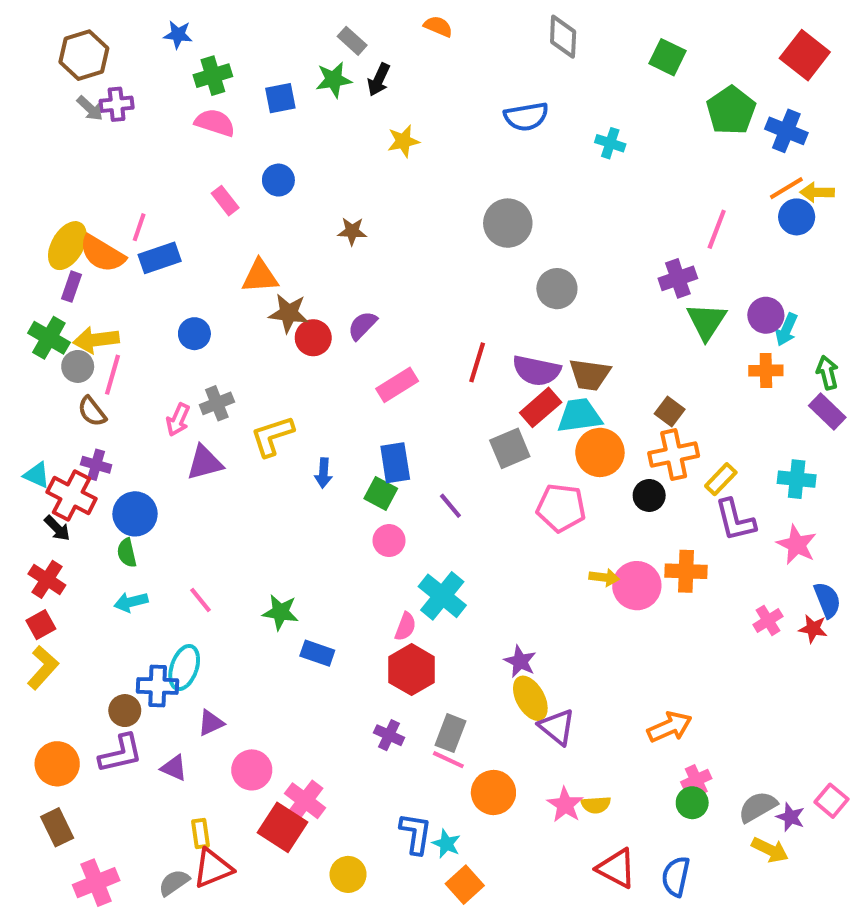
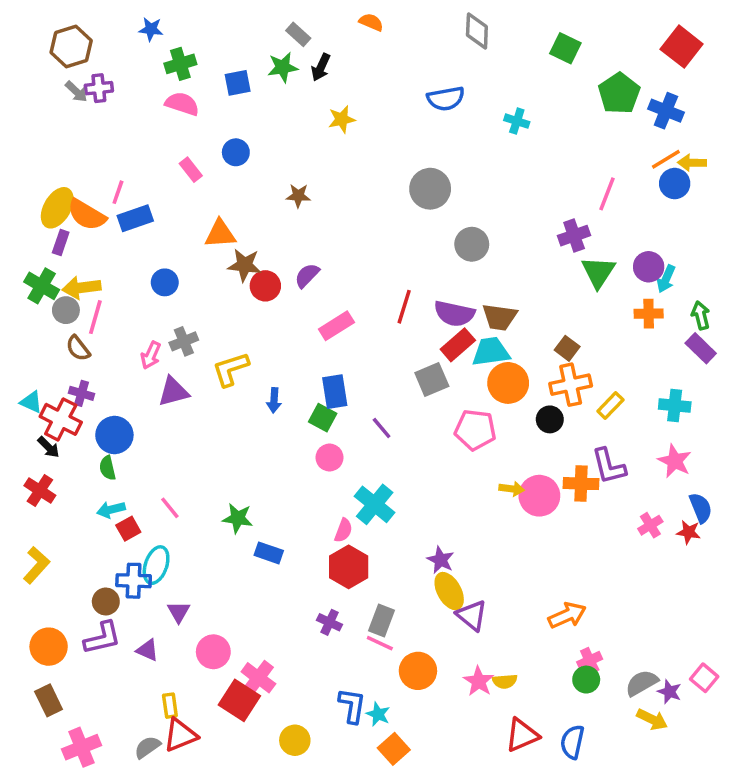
purple L-shape: (735, 520) -> (609, 466), moved
red square: (41, 625) -> (128, 529), moved
purple triangle: (211, 723) -> (179, 612), turned -35
red triangle: (616, 868) -> (522, 735), turned -51

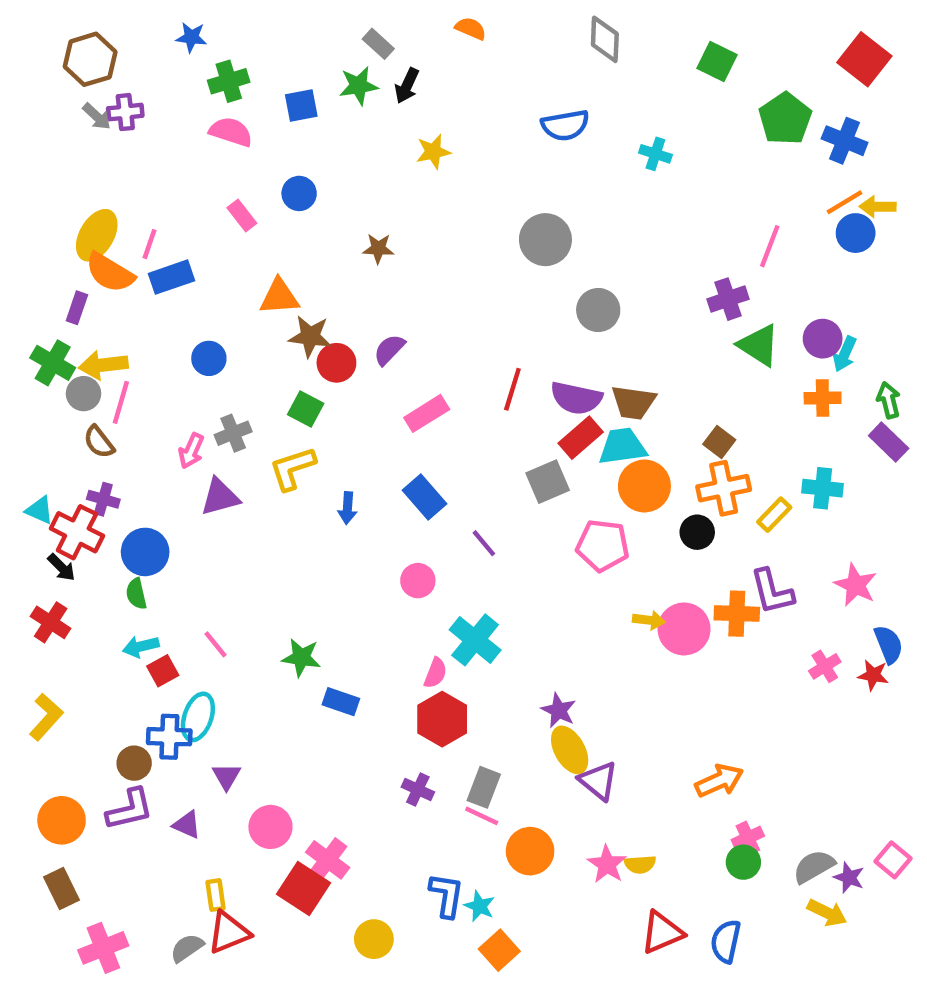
yellow ellipse: (57, 208) -> (97, 235), moved
green triangle: (598, 272) -> (759, 345), turned -30
blue rectangle: (335, 392) -> (424, 497), turned -32
cyan cross: (675, 406) -> (823, 488), moved
green square: (323, 418) -> (306, 409), moved

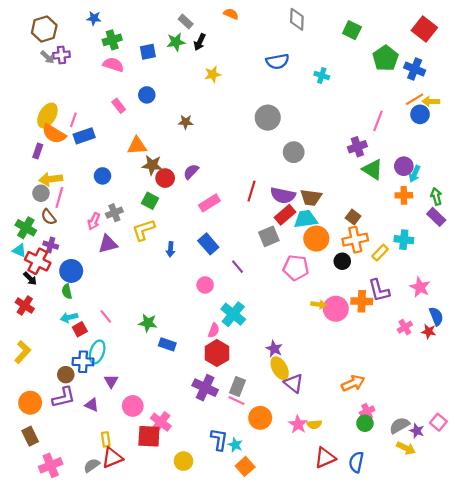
green cross: (53, 363) -> (26, 228), moved
purple cross: (418, 790) -> (205, 388), size x1.6
red square: (303, 889) -> (149, 436), turned -30

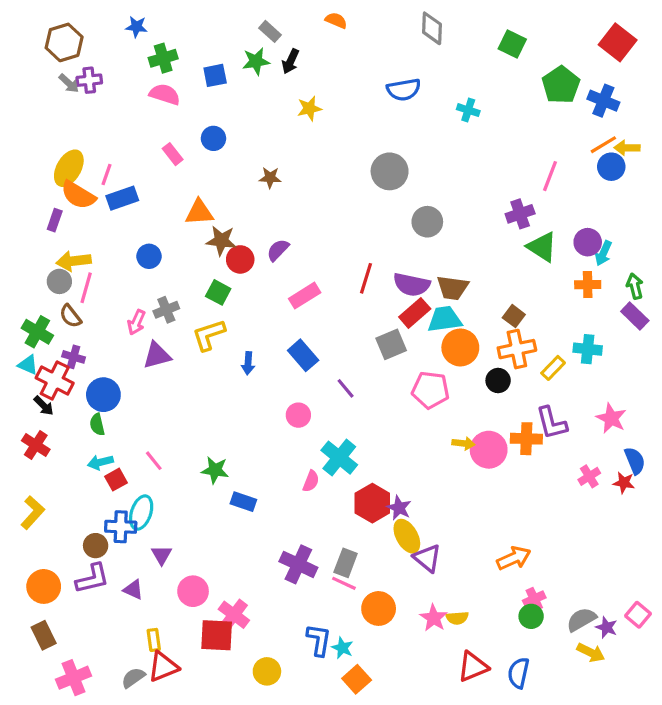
red hexagon: (217, 353) -> (372, 503), moved

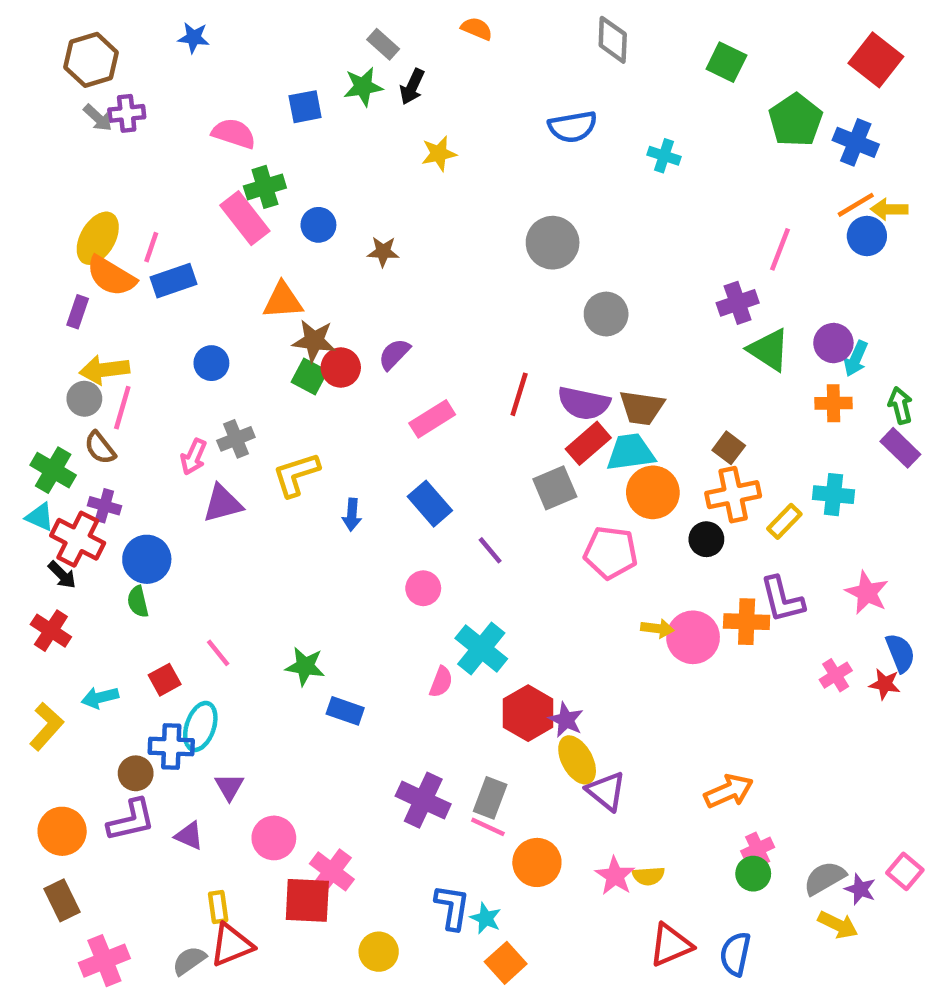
green cross: (163, 58) -> (265, 187), moved
blue circle: (213, 138) -> (318, 225), moved
pink rectangle: (173, 154) -> (245, 218), size x1.6
green square: (218, 292) -> (310, 376), moved
cyan arrow: (100, 462) -> (100, 698), moved

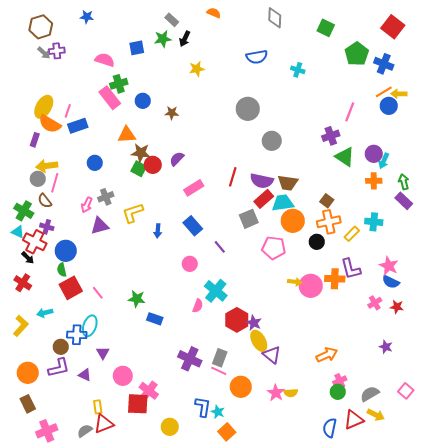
blue semicircle: (900, 653) -> (391, 282), moved, turned 138
red square: (165, 680) -> (71, 288), moved, size x1.6
purple star: (860, 889) -> (386, 347), moved
red triangle: (671, 945) -> (354, 420), moved

